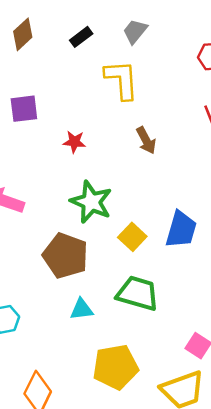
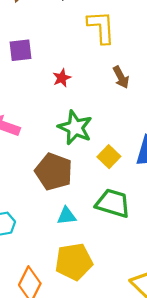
red star: (74, 142) -> (62, 78), turned -30
yellow pentagon: (115, 367) -> (74, 262), moved

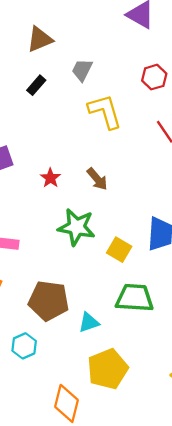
yellow L-shape: (101, 27) -> (105, 111), moved
brown arrow: (121, 77) -> (97, 179), moved
brown pentagon: (54, 172) -> (49, 301), moved

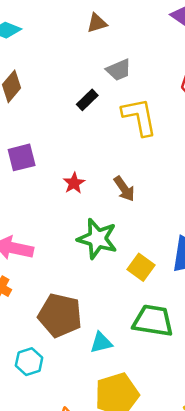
brown triangle: (40, 39) -> (97, 23), moved, size x0.7
gray trapezoid: (82, 70) -> (119, 70), turned -145
black rectangle: (36, 85) -> (87, 100), moved

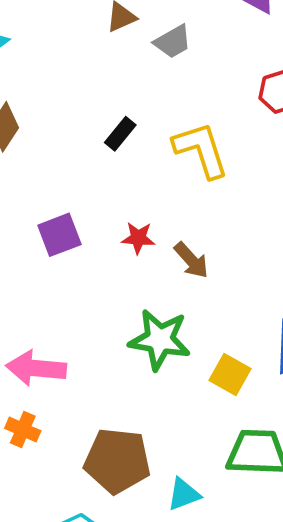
gray trapezoid: (119, 70) -> (173, 42), moved
purple square: (22, 157) -> (59, 235), moved
red star: (74, 183) -> (138, 238), moved, turned -30

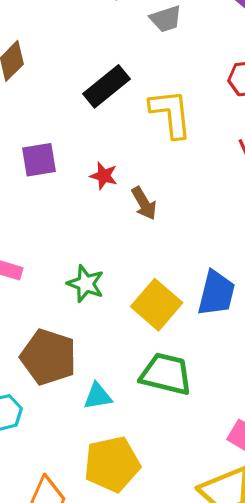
black rectangle: (120, 134) -> (106, 86), size x1.6
green star: (160, 340) -> (86, 284), moved, size x0.7
yellow square: (230, 375) -> (157, 305), size x1.4

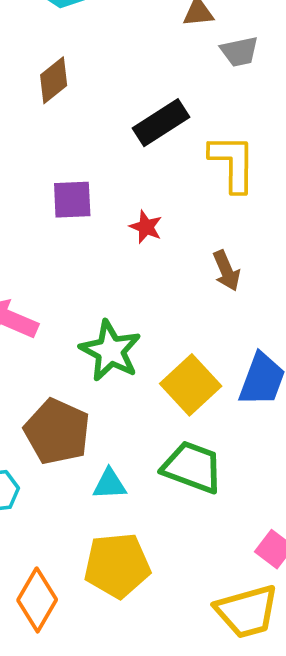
brown arrow: (144, 203) -> (226, 271), moved
green star: (86, 284) -> (110, 351), size x1.4

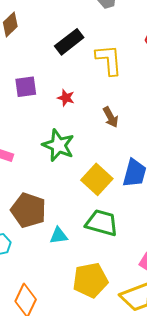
green star: (110, 351) -> (58, 145), moved
yellow pentagon: (117, 565) -> (90, 280), moved

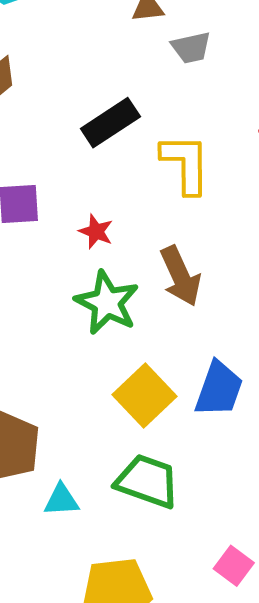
brown arrow: (111, 117) -> (180, 276), size x1.4
green star: (58, 145) -> (107, 303), moved

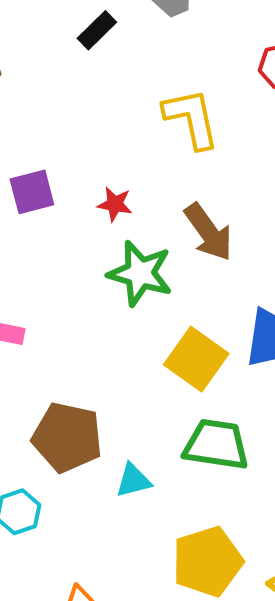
black rectangle: (110, 123) -> (97, 30), moved, size x0.7

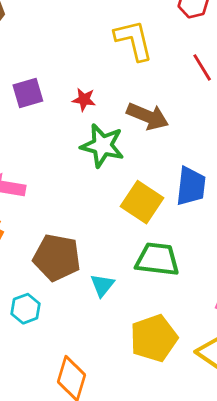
brown arrow: (208, 232) -> (148, 116), turned -30
cyan triangle: (133, 480) -> (102, 285), turned -35

